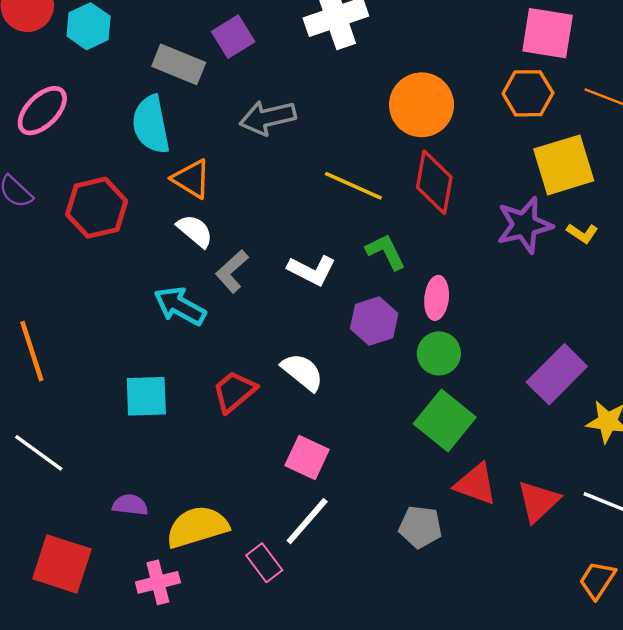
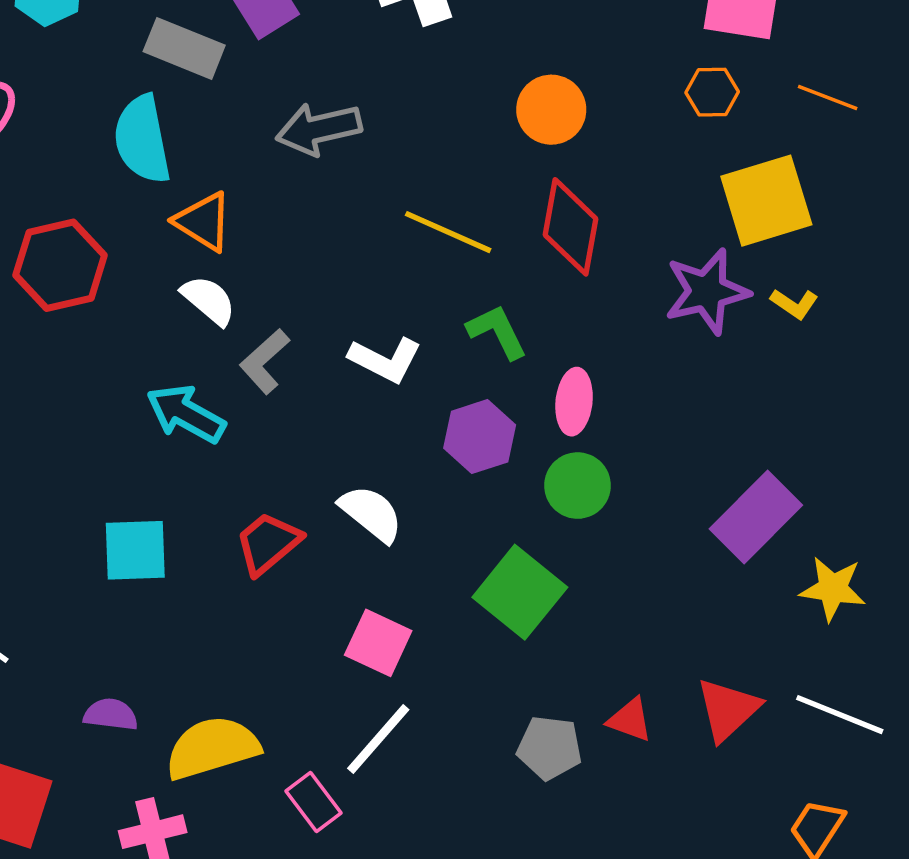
orange hexagon: (528, 93) -> (712, 92), size x0.7
orange circle: (422, 105) -> (551, 110), size x0.7
green square: (445, 421) -> (520, 592), moved
red triangle: (476, 484) -> (630, 720), moved, size x0.7

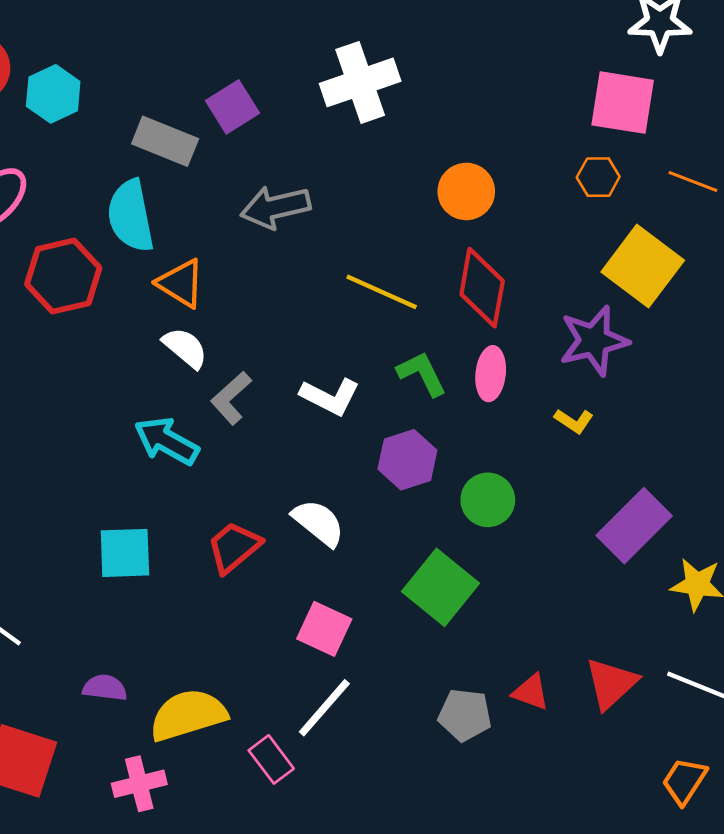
yellow square: (766, 201) -> (643, 266), turned -36
red hexagon: (60, 265) -> (63, 276), moved
yellow L-shape: (794, 304) -> (574, 421), moved
pink ellipse: (574, 402) -> (491, 374), moved

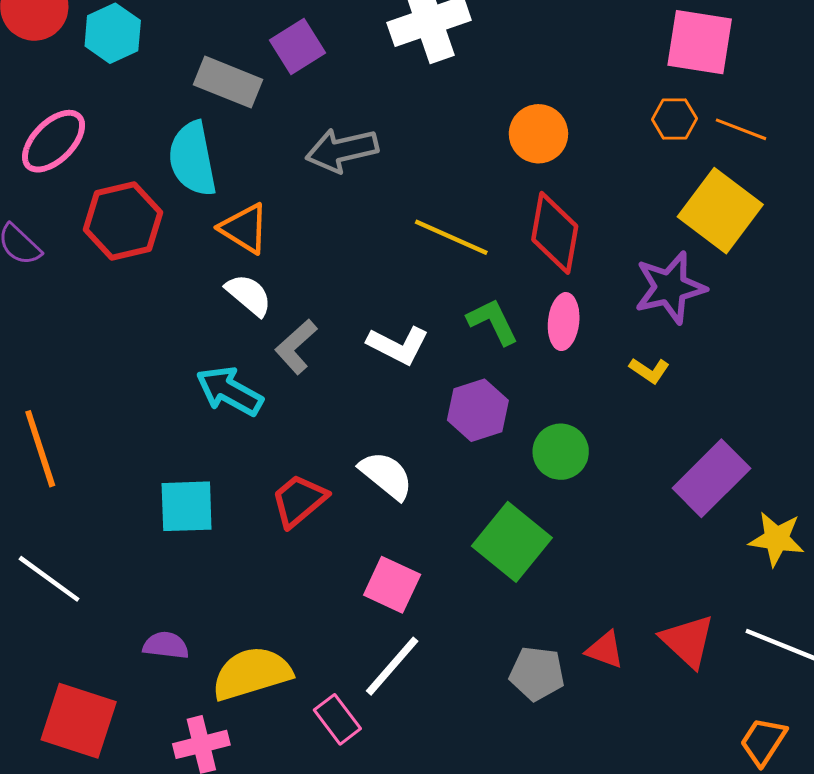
orange line: (693, 181) -> (741, 129), moved
red triangle: (611, 683) -> (688, 641), turned -34

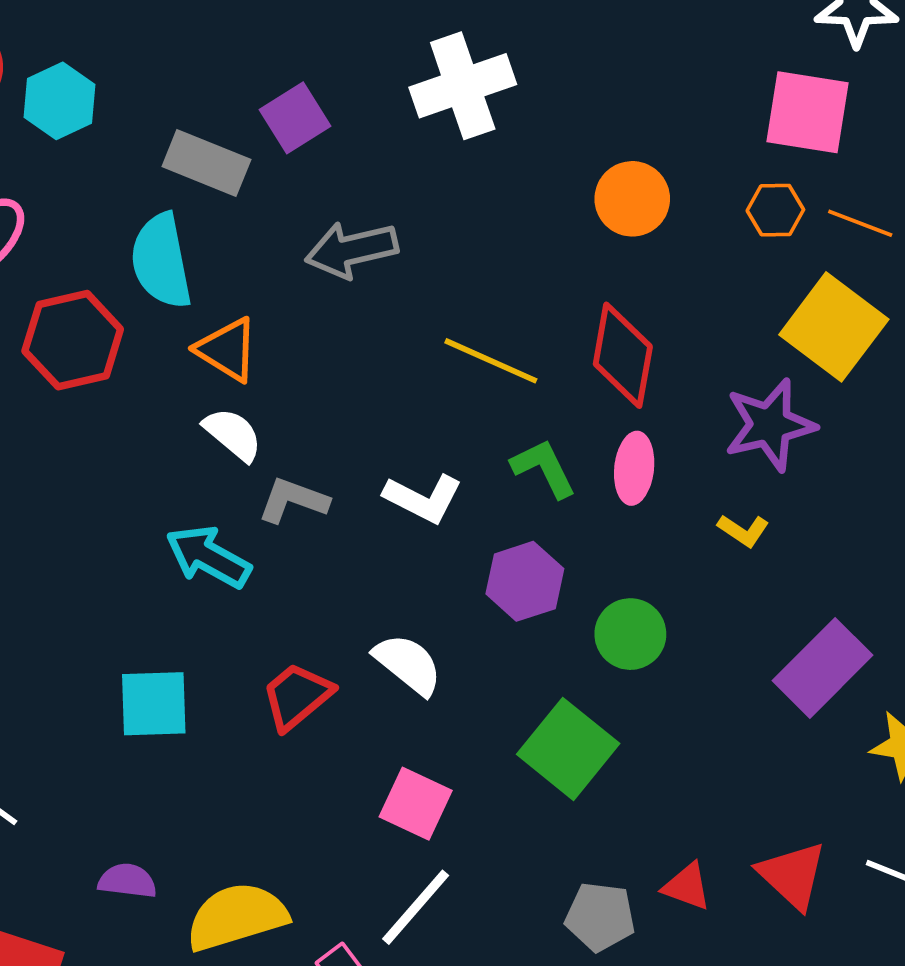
orange circle: (538, 134) -> (632, 199), moved
gray L-shape: (296, 347) -> (293, 500), turned 62

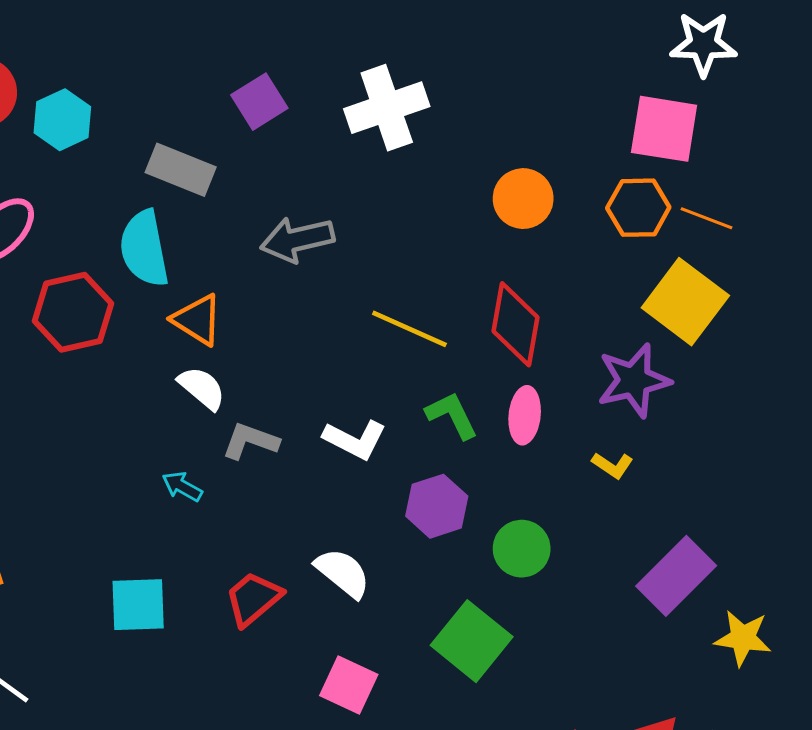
purple square: (295, 118) -> (259, 102), moved
orange hexagon: (775, 210) -> (638, 208), size x1.4
cyan arrow: (208, 557) -> (182, 486), size x0.6

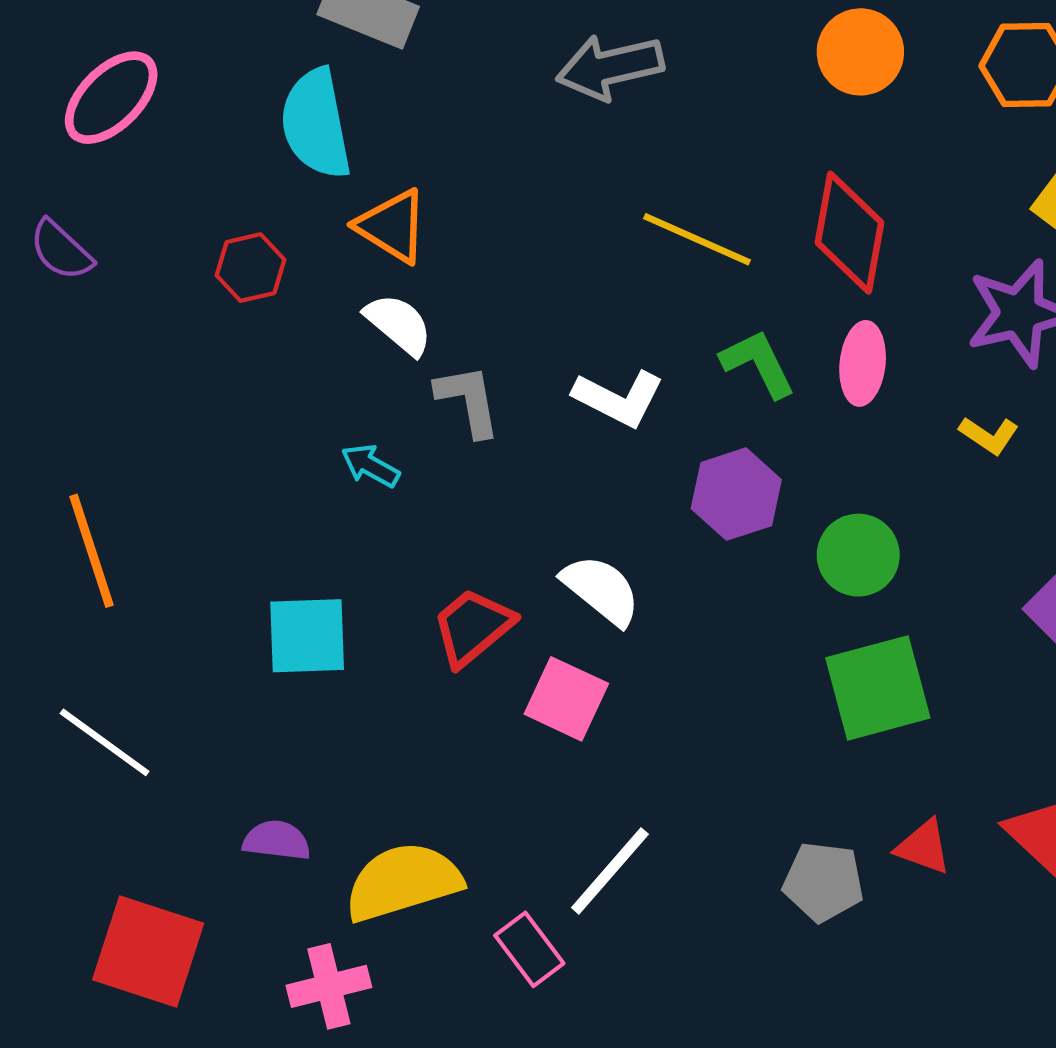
gray arrow: (297, 239) -> (610, 67), moved
red hexagon: (73, 312) -> (250, 268), moved, size x0.6
gray L-shape: (250, 441) -> (468, 400), turned 60
green square: (472, 641) -> (878, 688), moved, turned 36
pink square: (349, 685) -> (566, 699), moved

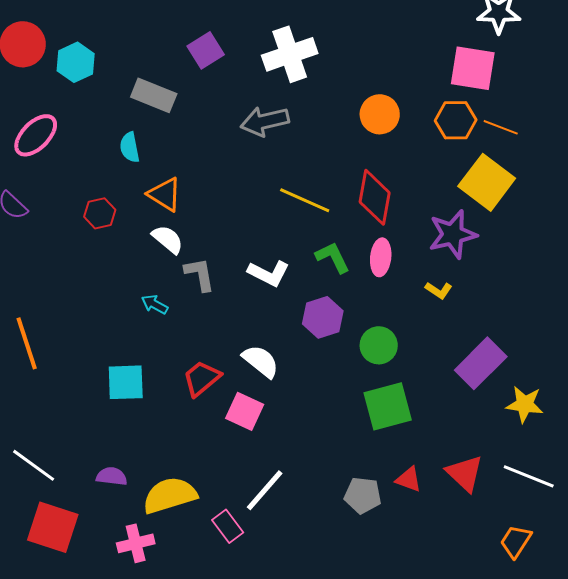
cyan semicircle: (316, 124) -> (130, 147), size x0.6
white line: (105, 742) -> (34, 465), moved

